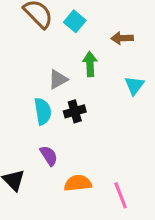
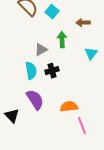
purple semicircle: (49, 156) -> (35, 100), size x1.5
orange semicircle: (78, 183) -> (69, 107), moved

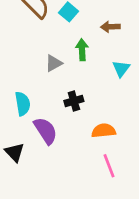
cyan semicircle: (31, 71) -> (23, 104), moved
black cross: (52, 71) -> (74, 101), moved
orange semicircle: (69, 107) -> (104, 131), moved

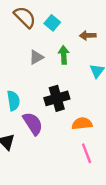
gray triangle: (54, 63) -> (36, 57), moved
black cross: (74, 101) -> (57, 98), size x1.5

